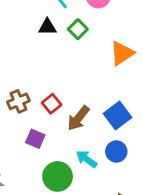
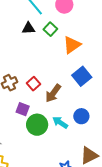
orange triangle: (122, 53) -> (72, 45), moved
blue square: (118, 115) -> (82, 76), moved
green circle: (58, 176) -> (37, 125), moved

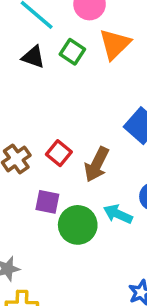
black triangle: (28, 28) -> (33, 57), turned 32
orange triangle: (72, 45) -> (115, 44), moved

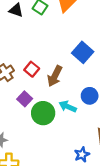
purple square: (47, 202) -> (25, 99), turned 32

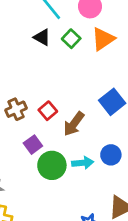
cyan arrow: (68, 106) -> (83, 163), turned 140

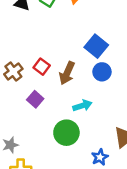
blue circle: (111, 155) -> (102, 72), moved
green circle: (52, 165) -> (66, 133), moved

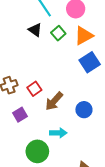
blue square: (96, 46) -> (90, 62), moved

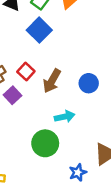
blue square: (90, 62) -> (39, 30), moved
purple square: (20, 115) -> (13, 95), moved

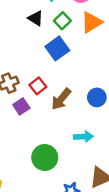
blue circle: (89, 83) -> (97, 97), moved
cyan arrow: (65, 117) -> (83, 137), moved

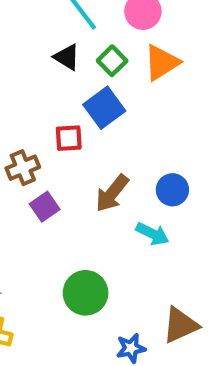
red square: (38, 86) -> (69, 138), moved, turned 35
cyan arrow: (83, 137) -> (152, 234), moved, turned 30

